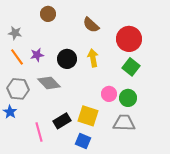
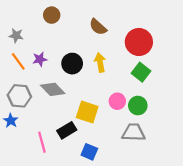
yellow square: (88, 116) -> (87, 112), moved

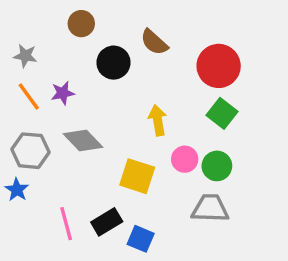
yellow arrow: (100, 62) -> (158, 120), moved
black circle: (72, 64) -> (113, 63), moved
black rectangle: (67, 130) -> (107, 222), moved

